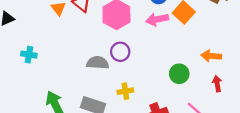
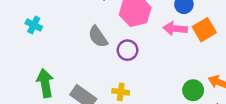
gray semicircle: (98, 63) -> (98, 37), moved, turned -145
green circle: (179, 74) -> (193, 90), moved

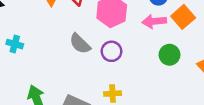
green circle: (193, 90) -> (170, 55), moved

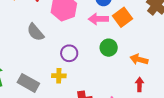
purple circle: (111, 51) -> (69, 53), moved

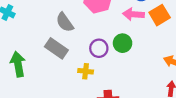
green circle: (109, 48) -> (123, 43), moved
gray rectangle: (28, 83) -> (56, 48), moved

